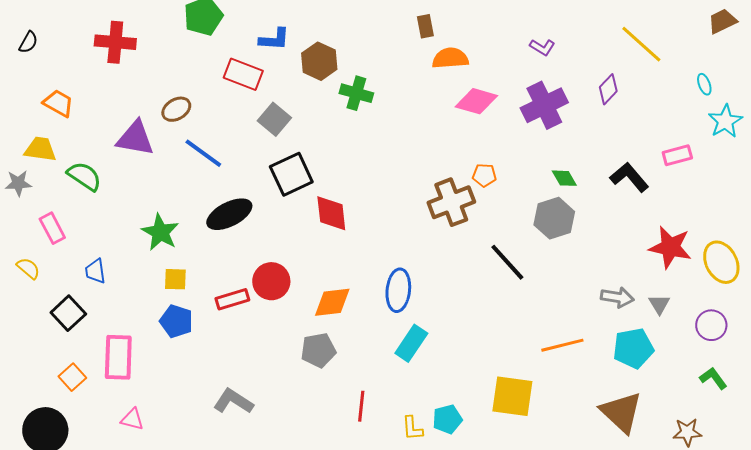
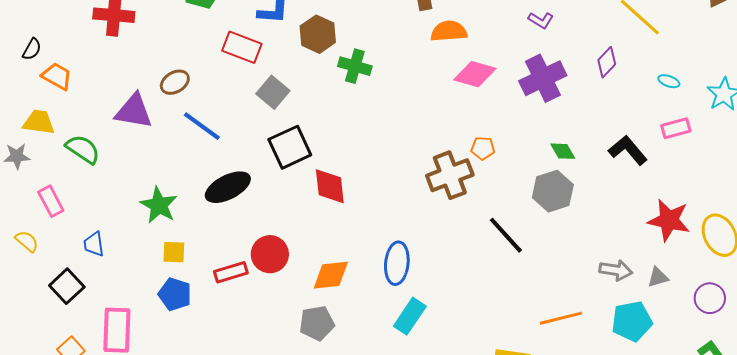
black semicircle: (28, 42) -> (32, 49), moved
cyan ellipse: (704, 84) -> (669, 81), moved, turned -50
gray triangle: (659, 304) -> (658, 277), turned 45

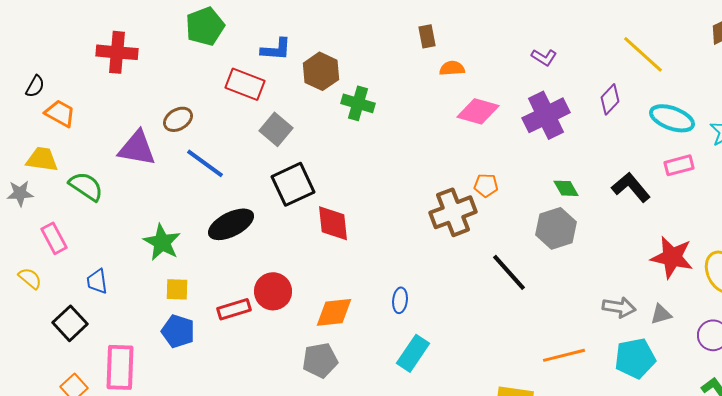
orange semicircle: (449, 31) -> (452, 68), size x0.7
cyan ellipse: (669, 81) -> (672, 118), size x2.0
blue ellipse: (397, 263) -> (400, 300), size x0.6

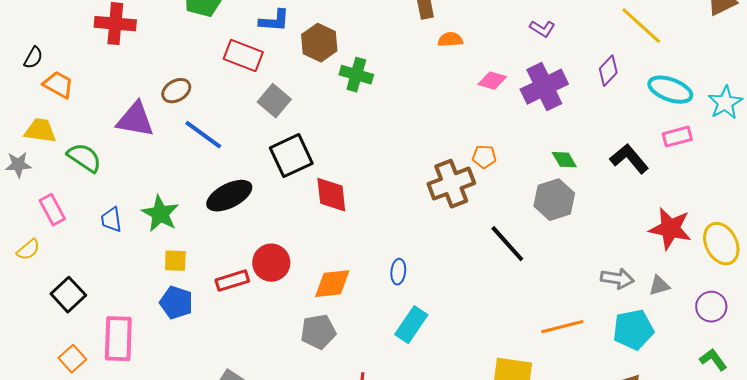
pink diamond: (478, 111) -> (492, 81), moved, size x0.7
yellow semicircle: (30, 278) -> (28, 250), turned 100
blue trapezoid: (97, 281) -> (111, 220), moved

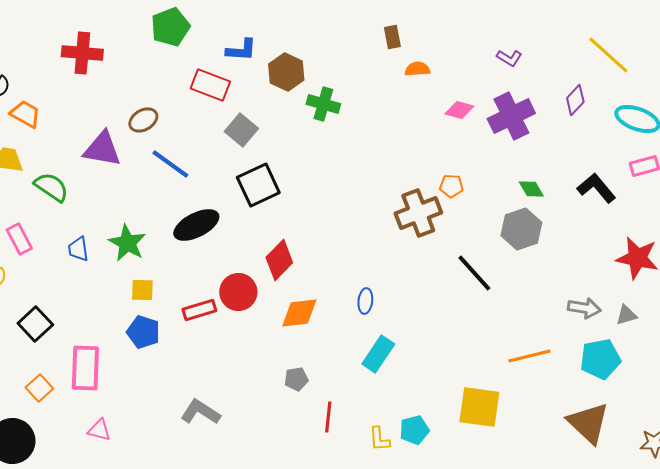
red diamond: (331, 195) -> (279, 260), moved, turned 51
gray pentagon: (318, 332) -> (296, 379), moved, size x0.7

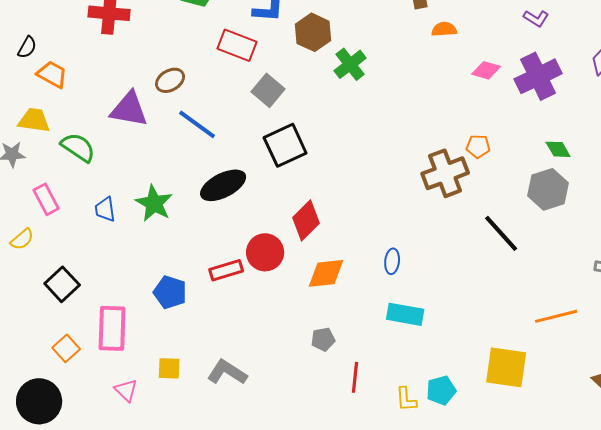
green cross: (323, 104) -> (350, 64), turned 36
yellow square: (142, 290) -> (169, 368), moved
cyan rectangle: (378, 354) -> (405, 314), turned 66
pink triangle: (99, 430) -> (126, 390), turned 30

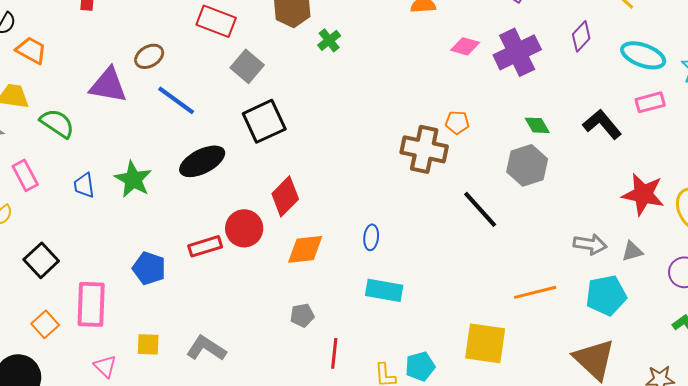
green cross: (350, 64) -> (329, 40), size x0.7
brown cross: (445, 173) -> (424, 149), turned 33

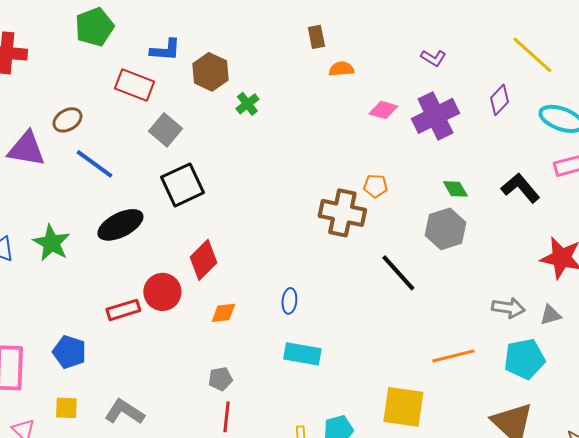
orange diamond: (305, 249) -> (223, 313), size x0.7
blue pentagon: (149, 268) -> (69, 352), moved
red line: (334, 353) -> (226, 417), moved

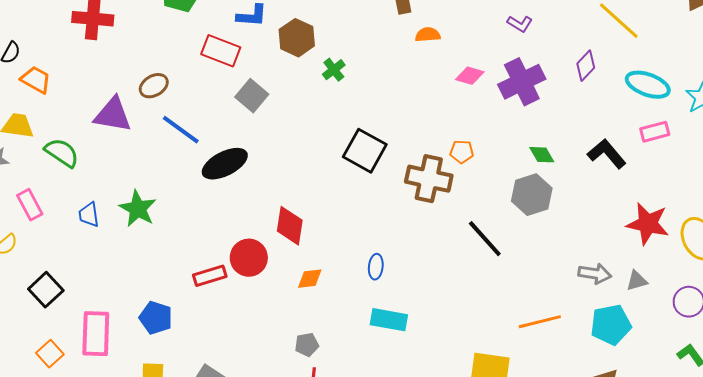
black square: (182, 185) -> (365, 151), moved, turned -36
black ellipse: (120, 225) -> (225, 164), moved
red diamond: (203, 260) -> (290, 226), turned -36

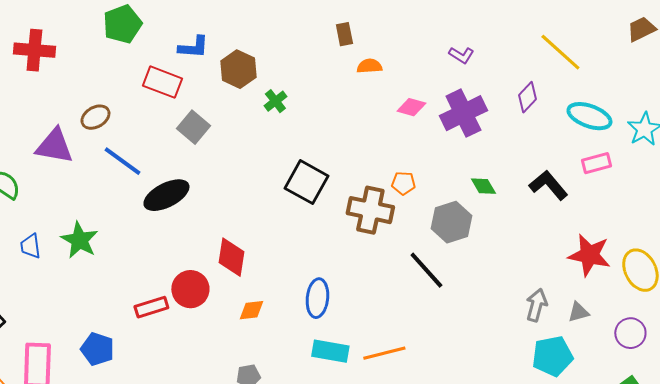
gray hexagon: (532, 195) -> (451, 222), moved
blue ellipse: (376, 267) -> (317, 298), size x1.5
gray arrow: (595, 274) -> (536, 305), turned -84
orange line: (540, 322) -> (384, 353), moved

